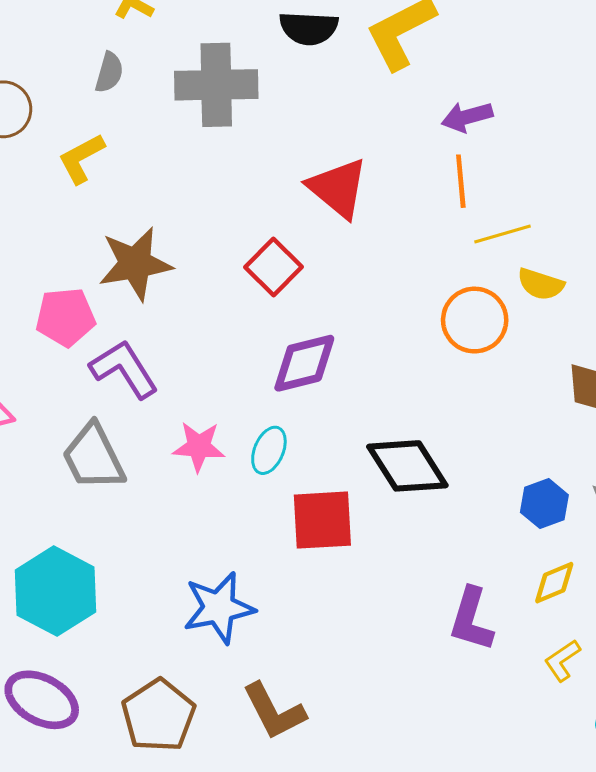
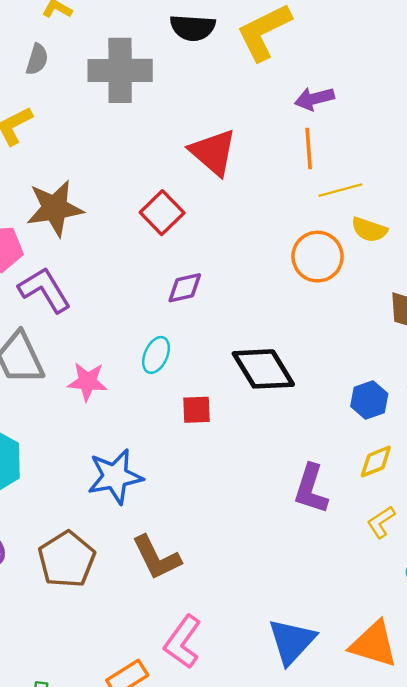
purple diamond: (304, 363) -> (185, 288), size x0.7
pink star: (199, 447) -> (87, 382), moved
red square: (322, 520) -> (197, 410), size x0.6

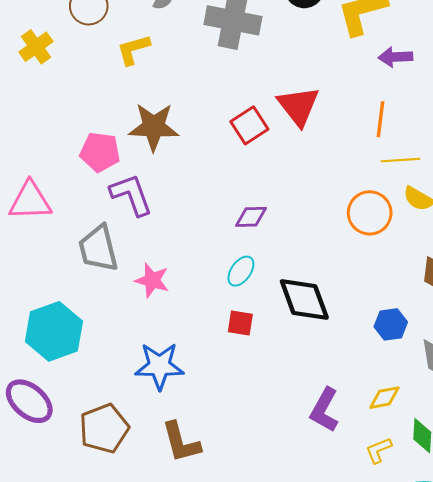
purple arrow: (314, 99) -> (395, 57), moved
red square: (162, 213) -> (249, 125), moved
cyan ellipse: (156, 355) -> (241, 271), moved
blue hexagon: (369, 400) -> (391, 324), moved

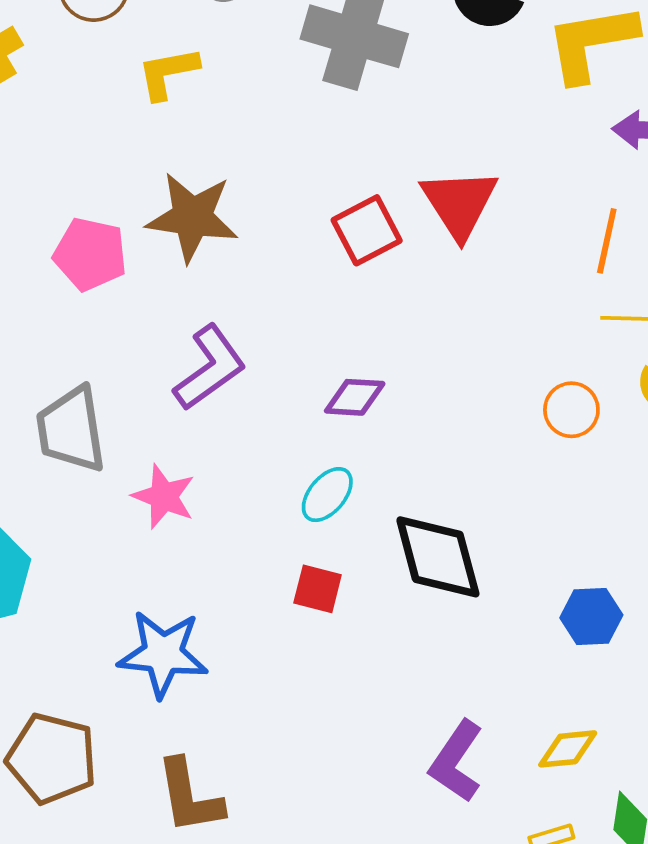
purple L-shape: (131, 195) -> (210, 368), moved, turned 69
orange circle: (370, 213) -> (571, 410), size x0.7
brown pentagon: (104, 428) -> (52, 758), turned 30

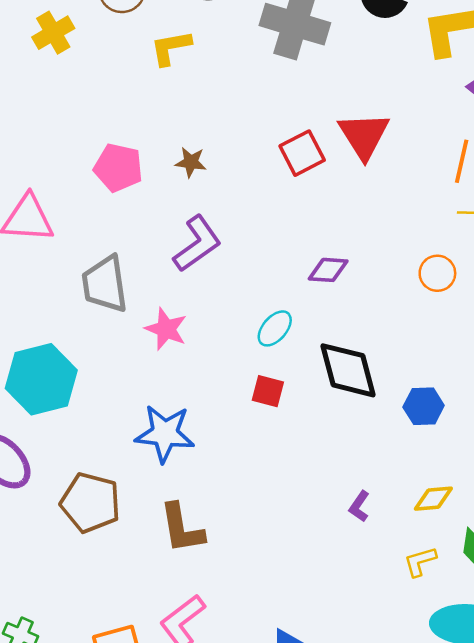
brown star: (192, 217) -> (191, 162), moved, size x0.5
purple diamond: (355, 397) -> (328, 270), moved
blue hexagon: (591, 616) -> (424, 406), moved
purple L-shape: (456, 761) -> (359, 506), size x0.6

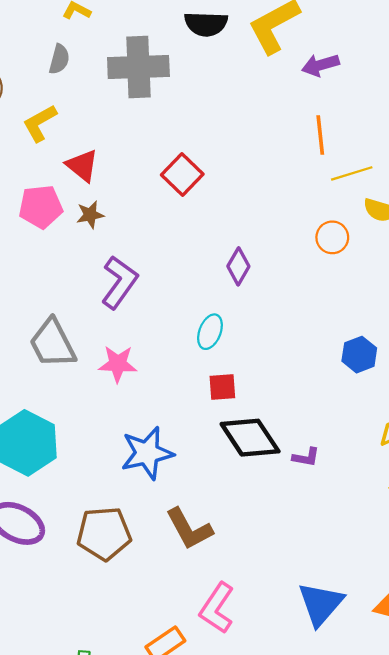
red triangle: (364, 136) -> (82, 166), moved, size x0.7
pink pentagon: (118, 168) -> (41, 207), moved
purple diamond: (328, 270) -> (238, 266), turned -45
black diamond: (348, 370) -> (250, 438), moved
purple L-shape: (359, 506) -> (306, 457), moved, turned -96

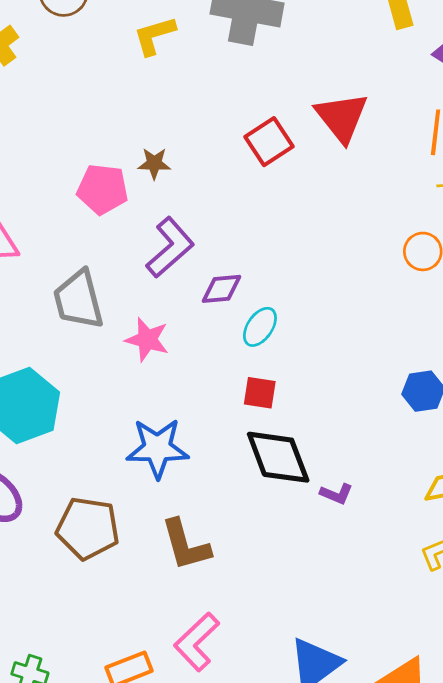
yellow L-shape: (40, 123) -> (154, 36), moved
red triangle: (82, 166) -> (342, 117), moved, size x1.4
pink pentagon: (41, 207) -> (103, 189), moved
purple diamond: (238, 266) -> (221, 289), moved, turned 42

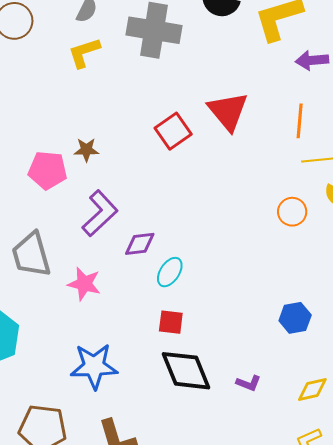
purple L-shape: (336, 494) -> (249, 383), moved

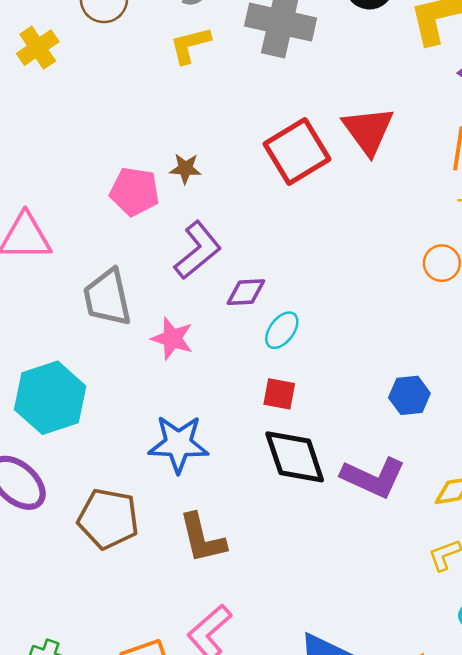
red square: (173, 131) -> (297, 152), size x1.4
blue hexagon: (295, 318) -> (409, 395), moved
purple L-shape: (249, 383) -> (373, 477), size x2.0

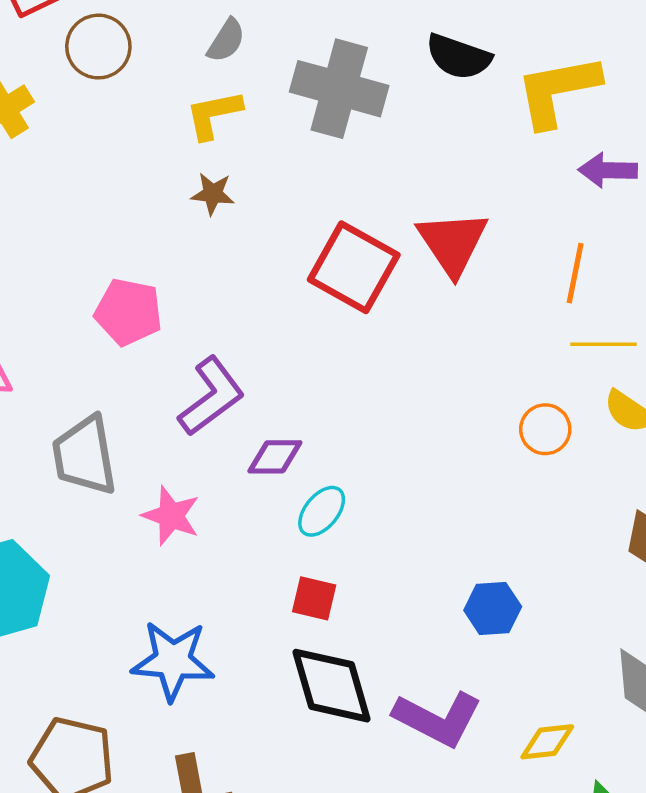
red square: (297, 152) -> (354, 267), turned -32
brown star: (185, 168) -> (213, 194), moved

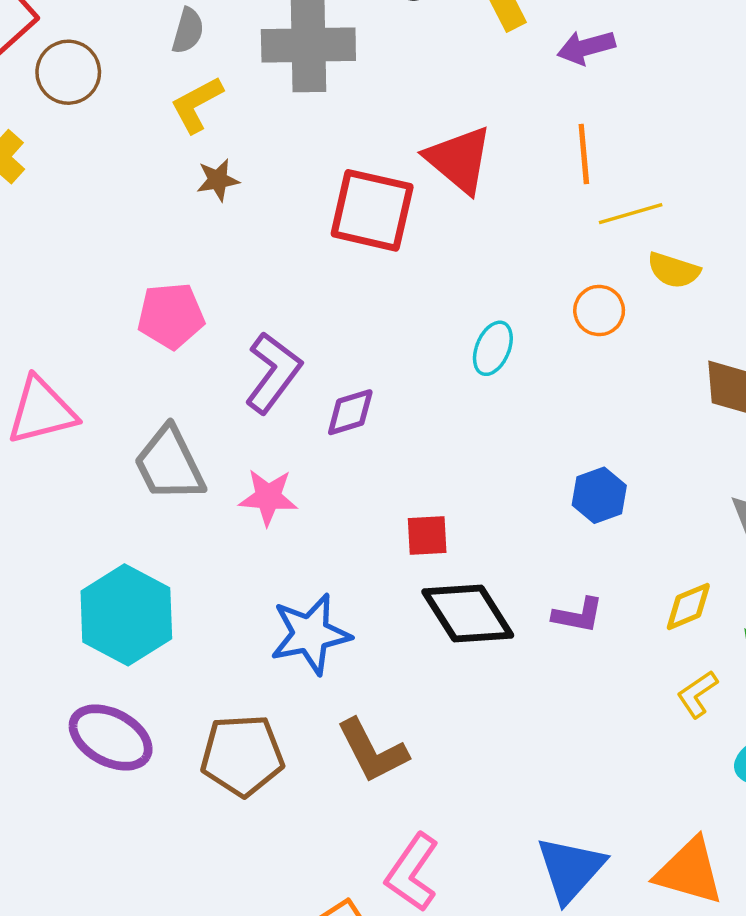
cyan ellipse: (322, 511) -> (493, 348), moved
purple L-shape: (438, 719) -> (578, 615), size x0.6

